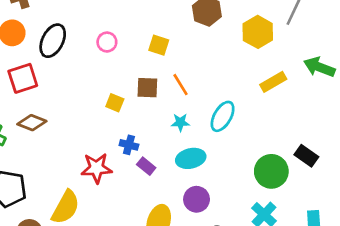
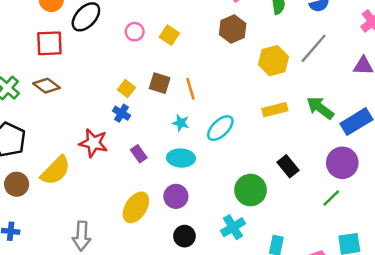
yellow square: (159, 45) -> (169, 35), moved
blue cross: (129, 145) -> (121, 113), moved
black rectangle: (306, 156) -> (288, 166), moved

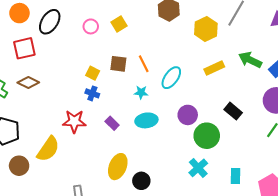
yellow square: (169, 35) -> (119, 24), turned 35
cyan ellipse: (220, 128) -> (171, 78), moved
purple circle: (176, 196) -> (188, 115), moved
black circle: (184, 236) -> (141, 181), moved

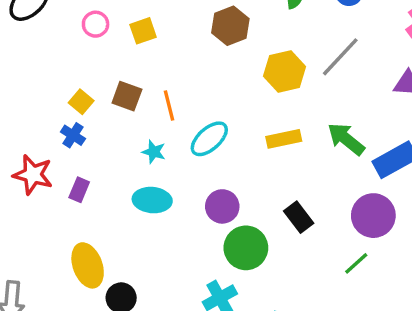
purple rectangle: (112, 123) -> (79, 190), moved, turned 56
yellow ellipse: (118, 167) -> (88, 265), turned -55

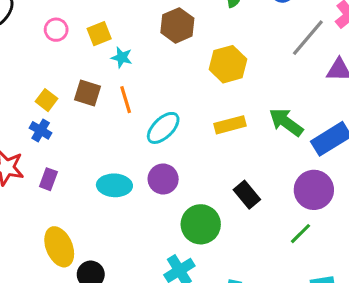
gray line: (340, 57) -> (308, 38), moved
cyan star: (154, 152) -> (122, 57), moved
purple circle: (222, 206) -> (163, 179), moved

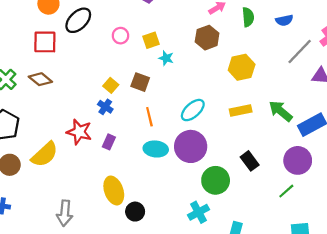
orange line: (126, 100) -> (149, 117), moved
purple circle: (163, 179) -> (191, 146), size x1.5

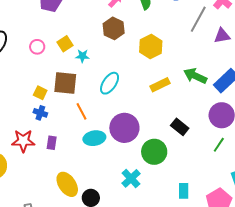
brown square: (140, 82) -> (65, 83), size x1.4
cyan ellipse: (193, 110) -> (110, 83), moved
cyan cross: (198, 212) -> (131, 178), moved

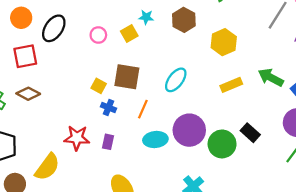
cyan star: (82, 56) -> (146, 17), moved
orange line: (81, 111) -> (143, 109), turned 48
blue cross: (40, 113) -> (109, 108), moved
green circle: (154, 152) -> (222, 144), moved

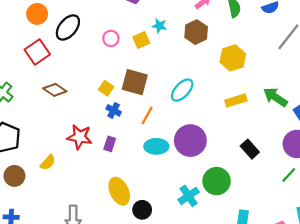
red square: (25, 56) -> (37, 52), turned -30
brown diamond: (28, 94) -> (55, 90), moved
green circle: (222, 144) -> (217, 181), moved
yellow semicircle: (47, 167) -> (48, 162), size x0.6

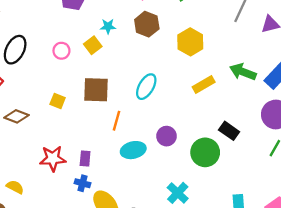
yellow square: (106, 88) -> (58, 101), moved
blue cross: (114, 110) -> (82, 183), moved
purple circle: (190, 141) -> (167, 136), size x0.6
yellow semicircle: (48, 162) -> (15, 187), moved, turned -91
green circle: (217, 181) -> (205, 152), moved

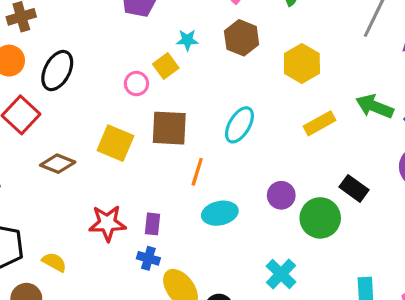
pink circle: (61, 51) -> (136, 84), moved
yellow square: (58, 101) -> (115, 143), size x1.6
purple circle: (167, 136) -> (281, 195), moved

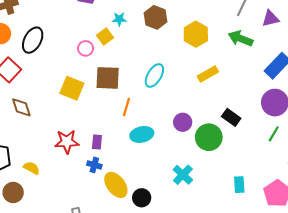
green arrow: (375, 106) -> (241, 39), moved
brown diamond: (58, 164) -> (21, 107), moved, turned 50

